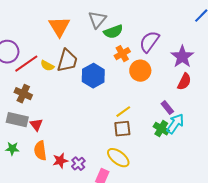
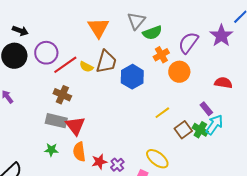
purple star: (182, 57) -> (221, 36), moved
red semicircle: (184, 82) -> (223, 83), turned -108
red triangle: (36, 125) -> (75, 126), size x1.5
brown square: (122, 129) -> (183, 130), moved, turned -30

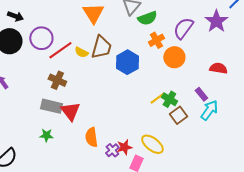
green cross: (200, 130) -> (169, 99), moved
orange semicircle: (79, 152) -> (91, 137), moved
red star: (99, 162) -> (124, 147), moved

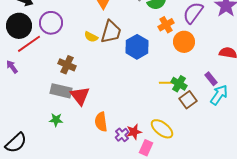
red line: (60, 50) -> (29, 44), moved
yellow line: (157, 98) -> (167, 83), turned 35

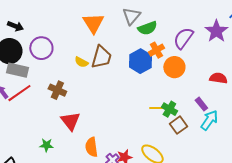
red line: (29, 44) -> (19, 93), moved
blue hexagon: (137, 47) -> (140, 61), moved
gray rectangle: (61, 91) -> (17, 70), moved

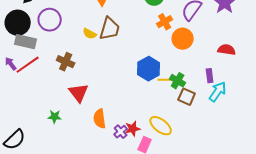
blue hexagon: (140, 61) -> (149, 69), moved
purple rectangle: (201, 104) -> (210, 76), turned 32
brown square: (178, 125) -> (187, 97), turned -30

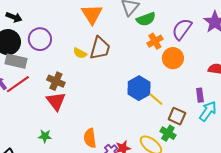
yellow line: (166, 80) -> (156, 99), turned 42
green cross: (178, 81) -> (168, 133), moved
red triangle: (79, 93) -> (56, 101), moved

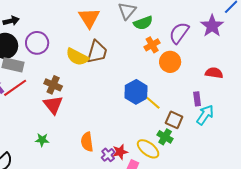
black arrow: (14, 17) -> (11, 21), turned -35
yellow semicircle: (80, 53) -> (77, 57), size x1.6

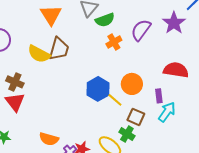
orange circle: (170, 62) -> (132, 84), moved
red semicircle: (214, 73) -> (176, 70), size x1.4
orange semicircle: (87, 142) -> (49, 139), turned -66

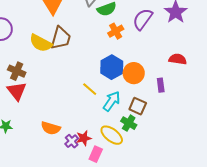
red semicircle: (176, 70) -> (178, 59), size x0.7
blue hexagon: (98, 89) -> (112, 67), moved
yellow line: (115, 100) -> (90, 89), moved
cyan arrow: (167, 112) -> (112, 101), moved

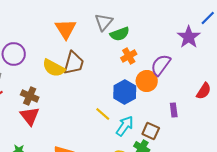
purple semicircle: (143, 19) -> (161, 65), moved
red semicircle: (178, 59) -> (204, 91), moved, turned 114
orange circle: (134, 73) -> (147, 81), moved

